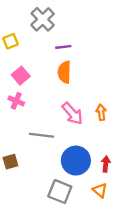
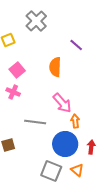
purple line: (63, 47) -> (76, 45), moved, turned 48
orange arrow: (101, 112) -> (75, 121), moved
orange triangle: (100, 190) -> (77, 170), moved

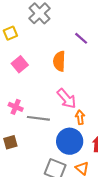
pink cross: (13, 92) -> (16, 107), moved

